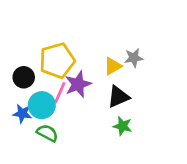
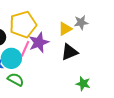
green star: (123, 126) -> (83, 84), moved

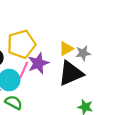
gray star: (81, 22) -> (83, 53), moved
black triangle: (69, 52) -> (71, 73), size x1.4

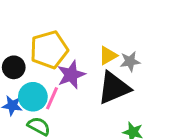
pink line: (24, 70) -> (52, 98), moved

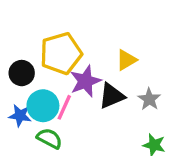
gray star: (130, 61) -> (149, 99), moved, turned -30
black triangle: (114, 88) -> (112, 96), moved, size x0.7

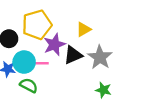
gray star: (149, 99) -> (100, 57), size x1.5
pink line: (64, 107) -> (39, 63), turned 66

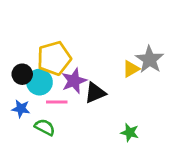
yellow triangle: (84, 29) -> (131, 69), moved
gray star: (100, 57) -> (150, 60), moved
cyan circle: (24, 62) -> (39, 82), moved

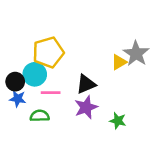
black circle: (22, 74) -> (15, 82), moved
purple star: (74, 81) -> (86, 107), moved
green semicircle: (45, 127) -> (40, 116), turned -30

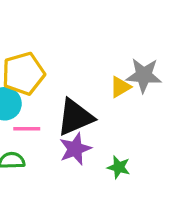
gray star: (136, 54) -> (144, 75), turned -30
black triangle: (86, 84) -> (75, 117), size x1.4

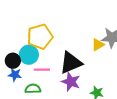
purple star: (75, 149) -> (71, 82), turned -30

